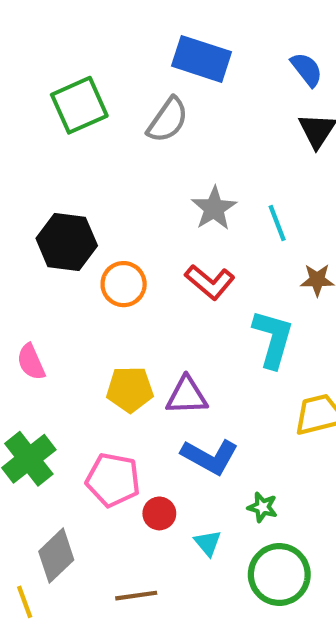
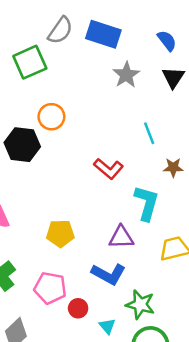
gray semicircle: (168, 120) -> (60, 30), moved
gray star: (214, 208) -> (126, 75), moved
orange circle: (124, 284) -> (51, 117), moved
purple triangle: (187, 396) -> (121, 237), moved
green star: (262, 507) -> (140, 304), size x1.6

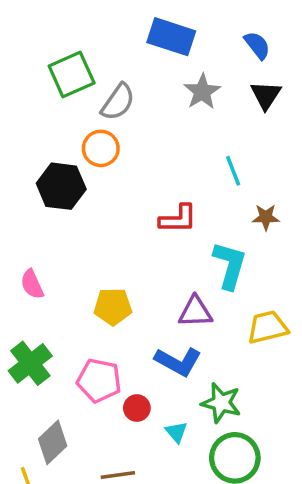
gray semicircle: (60, 30) -> (118, 102), moved
red L-shape: (109, 169) -> (178, 219), turned -40

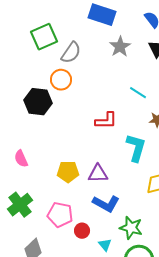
cyan line: (233, 171) -> (138, 93), turned -36
purple triangle: (195, 312) -> (98, 174), moved

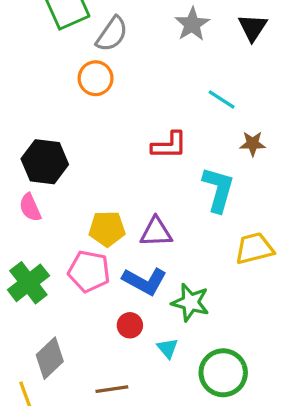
black hexagon: (38, 102) -> (45, 162), moved
blue L-shape: (106, 204) -> (145, 281), moved
pink pentagon: (60, 215) -> (89, 271), moved
green star: (131, 228) -> (190, 302), moved

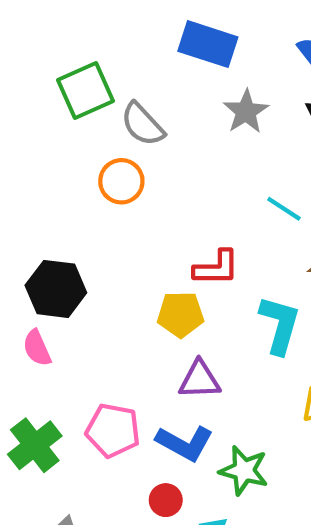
gray semicircle: (112, 34) -> (142, 124), turned 102
yellow pentagon: (107, 229) -> (180, 314), moved

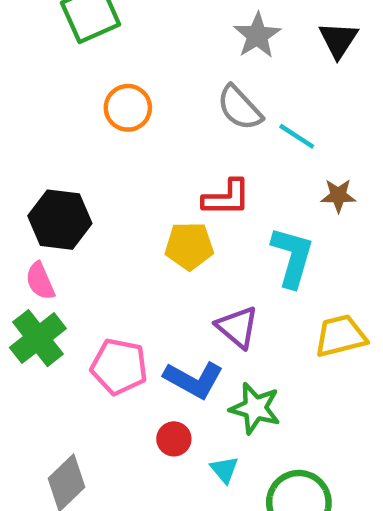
gray semicircle: (142, 124) -> (240, 108), moved
purple triangle: (199, 380) -> (237, 327), moved, turned 42
green cross: (35, 445) -> (38, 338), moved

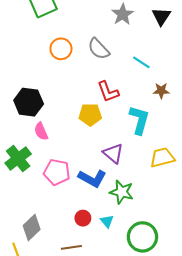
gray semicircle: (240, 108) -> (99, 49), moved
red L-shape: (227, 198) -> (108, 92), turned 70
pink semicircle: (40, 281) -> (41, 131), moved
red circle: (174, 439) -> (83, 218), moved

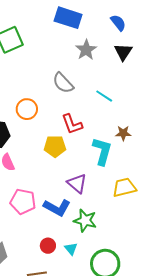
orange circle: (61, 49) -> (27, 109), moved
brown star: (161, 91) -> (123, 133), moved

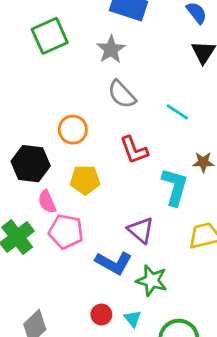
gray star: (86, 50) -> (111, 49), moved
yellow pentagon: (55, 146) -> (85, 180), moved
pink pentagon: (23, 201) -> (66, 232), moved

